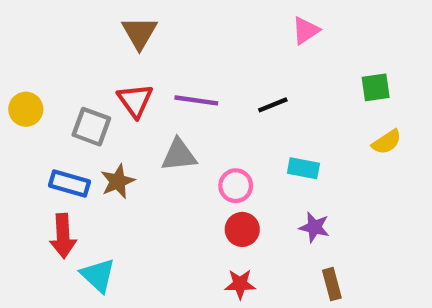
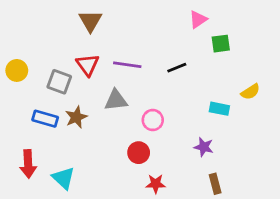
green square: (376, 87) -> (221, 44), moved
cyan rectangle: (303, 168) -> (219, 109), moved
red circle: (242, 229) -> (139, 153), moved
red arrow: (63, 236) -> (28, 164), moved

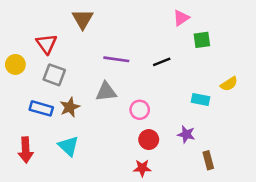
red triangle: (88, 65) -> (46, 44), moved
red circle: (139, 153) -> (149, 140), moved
cyan triangle: (64, 178) -> (68, 146), moved
brown rectangle: (215, 184) -> (208, 160), moved

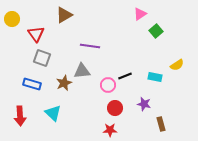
brown triangle: (83, 19) -> (64, 15), turned 30
green square: (202, 40) -> (156, 31), turned -32
black line: (162, 62) -> (125, 76), moved
yellow circle: (15, 64) -> (12, 19), moved
brown star: (70, 107) -> (64, 83), moved

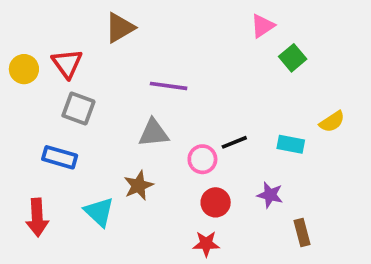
yellow circle: (12, 19) -> (24, 69), moved
brown star: (64, 83) -> (139, 186), moved

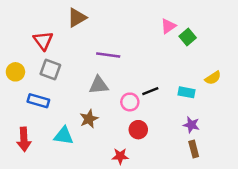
pink triangle: (263, 26) -> (168, 26), moved
yellow circle: (24, 69) -> (15, 72), moved
purple star: (270, 195) -> (191, 125), moved
cyan triangle: (99, 212) -> (64, 136), turned -35
red star: (206, 244) -> (120, 156), moved

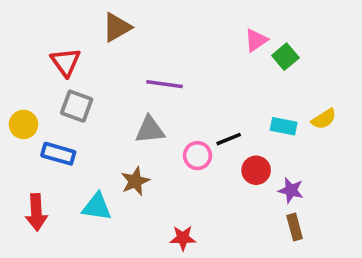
yellow circle: (15, 72) -> (23, 124), moved
cyan rectangle: (186, 92) -> (284, 126), moved
red circle: (138, 130) -> (256, 170), moved

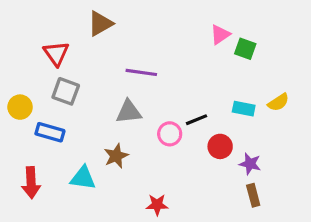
green square: (285, 57) -> (245, 49), turned -30

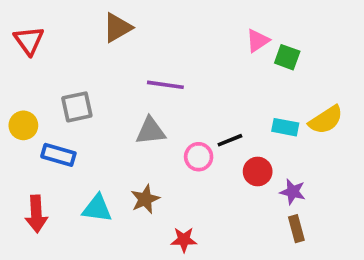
red triangle: (56, 53) -> (29, 41), moved
gray square: (66, 91) -> (77, 107), turned -32
yellow semicircle: (278, 102) -> (326, 120), size x1.4
brown star: (116, 156) -> (145, 199), moved

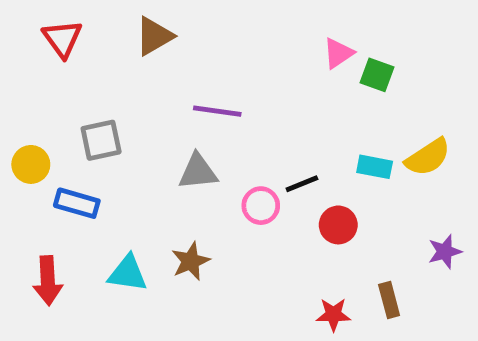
red triangle: (29, 41) -> (62, 39), moved
purple star: (293, 192) -> (445, 252), moved, turned -30
red star: (184, 240) -> (333, 315), moved

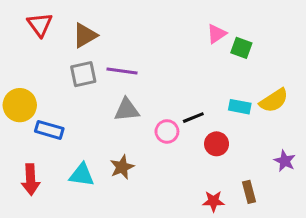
brown triangle: (154, 36) -> (85, 35), moved
purple line: (217, 111) -> (122, 71), moved
gray square: (101, 140) -> (83, 74), moved
yellow circle: (31, 164) -> (20, 105), size x1.4
purple star: (445, 252) -> (285, 161), turned -30

